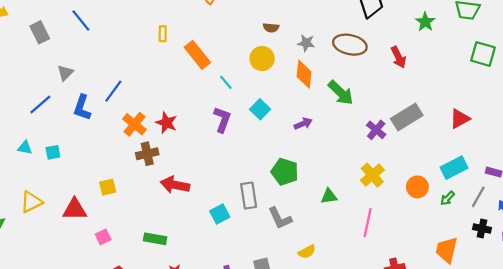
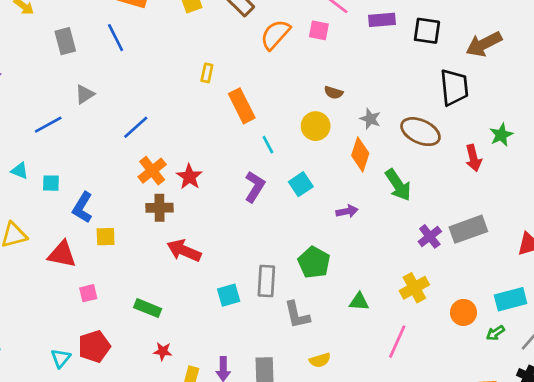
green star: (425, 22) -> (501, 135), moved
blue L-shape: (82, 108) -> (83, 208), moved

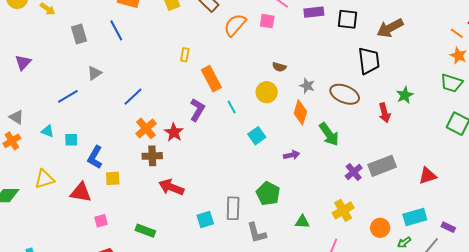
purple L-shape: (255, 187) -> (197, 110), moved

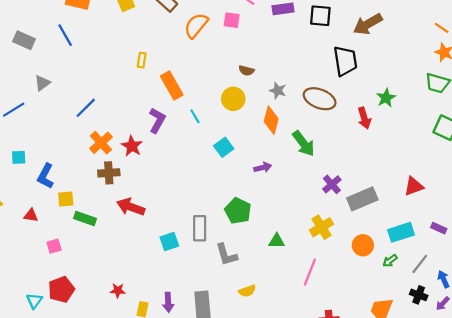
gray rectangle: (79, 34) -> (24, 40), turned -48
gray rectangle: (382, 166) -> (362, 199), moved
red triangle: (81, 192) -> (31, 215), size x0.6
purple rectangle: (448, 227) -> (439, 228), moved
green rectangle: (145, 231) -> (85, 218), moved

